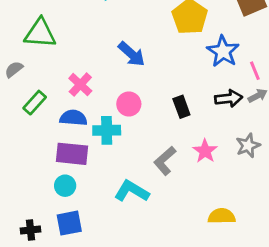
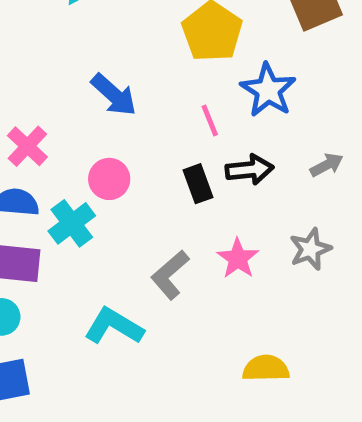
pink line: (255, 71) -> (210, 121), moved
black arrow: (229, 98) -> (249, 170), moved
cyan cross: (107, 130) -> (72, 223), turned -36

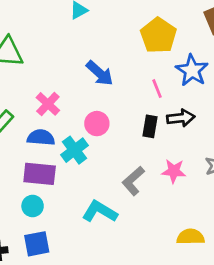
black rectangle: (198, 184) -> (150, 126), turned 30
pink star: (238, 258) -> (174, 171), turned -30

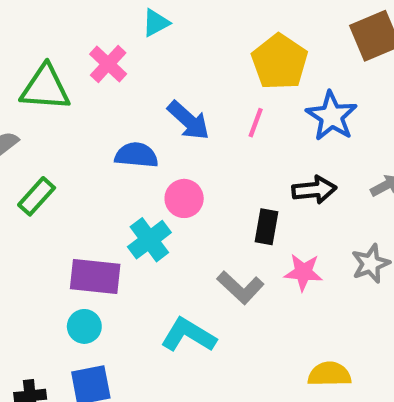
pink line: (157, 89) -> (256, 123), moved, turned 42
pink cross: (48, 104) -> (108, 64), moved
black rectangle: (150, 126) -> (266, 227), moved
blue semicircle: (41, 138) -> (136, 155), moved
gray L-shape: (133, 181) -> (240, 287), turned -96

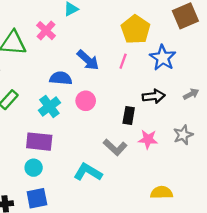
cyan cross: (149, 240) -> (49, 106), moved

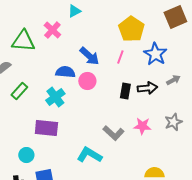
gray arrow: (191, 94) -> (173, 80), moved
pink circle: (86, 101) -> (87, 81), moved
black rectangle: (129, 116) -> (125, 91), moved
cyan circle: (34, 168) -> (26, 155), moved

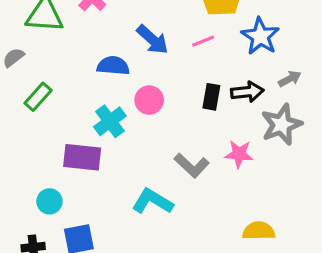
pink line: (120, 57) -> (203, 41), turned 48
pink circle: (87, 81) -> (149, 100), moved
cyan cross: (55, 97) -> (110, 121), moved
gray star: (173, 122) -> (282, 125), moved, size x1.4

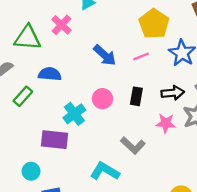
blue semicircle: (113, 66) -> (50, 74), moved
black rectangle: (211, 97) -> (136, 96), moved
pink star: (239, 154) -> (166, 123), moved

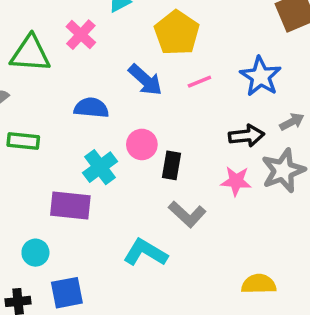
yellow pentagon: (154, 24) -> (177, 33), moved
blue semicircle: (50, 74) -> (91, 108), moved
green rectangle: (23, 96) -> (23, 141), turned 54
black rectangle: (136, 96) -> (172, 165), moved

